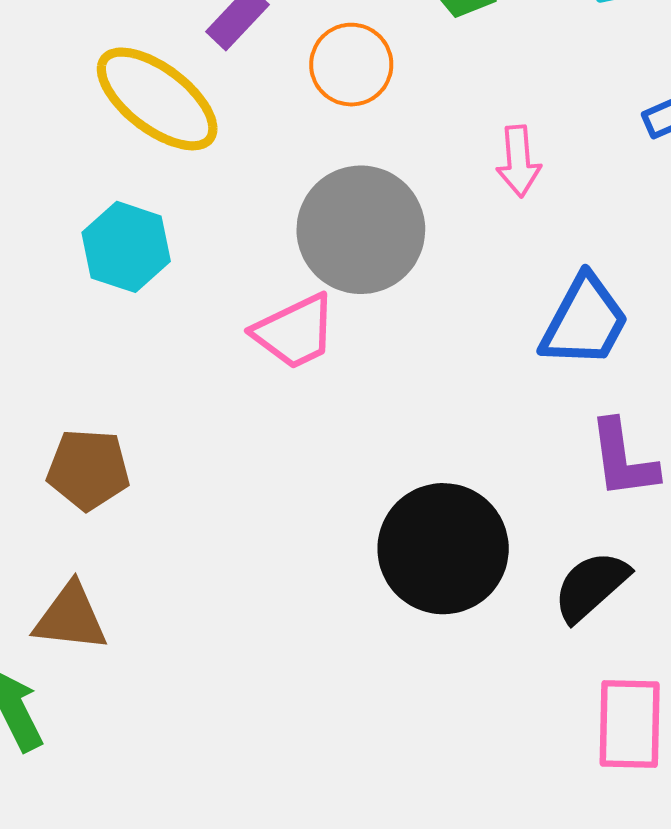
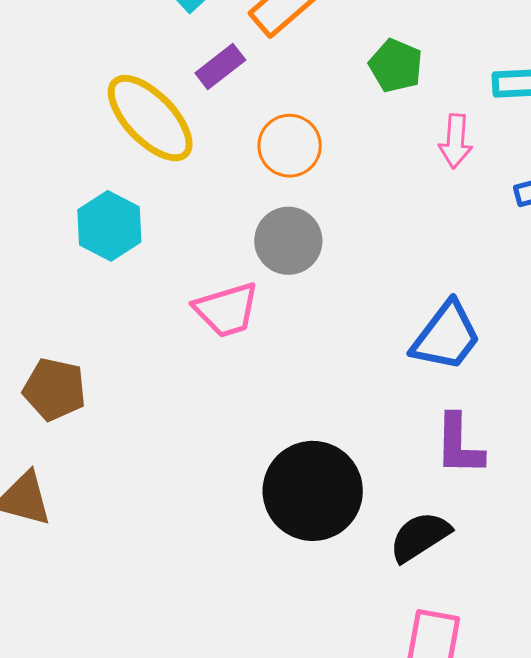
orange circle: (351, 65) -> (290, 146), moved
pink arrow: (519, 161) -> (455, 141), moved
gray circle: (361, 230) -> (288, 241), size x0.7

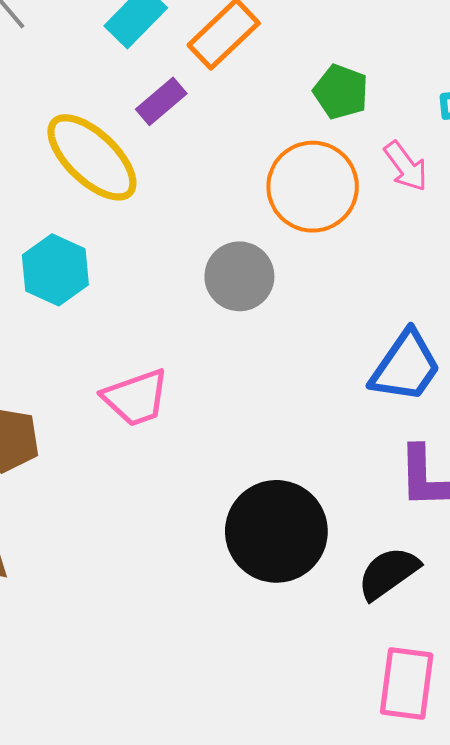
pink arrow: (455, 141) -> (406, 166), turned -38
orange circle: (290, 146) -> (313, 187), moved, size x1.4
pink trapezoid: (226, 310) -> (136, 398), moved

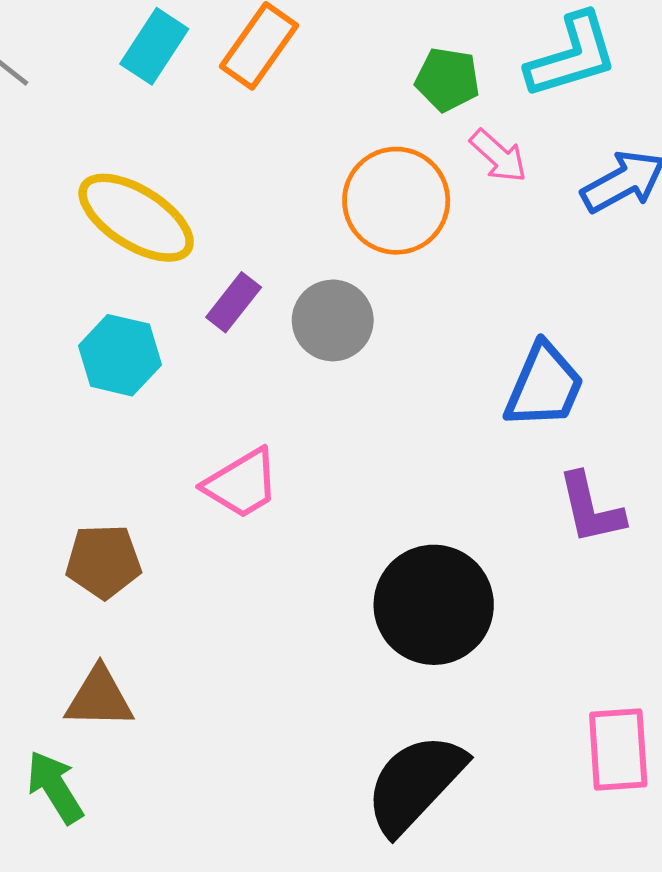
green pentagon: (341, 92) -> (447, 79), moved
purple rectangle: (161, 101) -> (234, 302), moved
black semicircle: (388, 573) -> (415, 783), moved, size x1.5

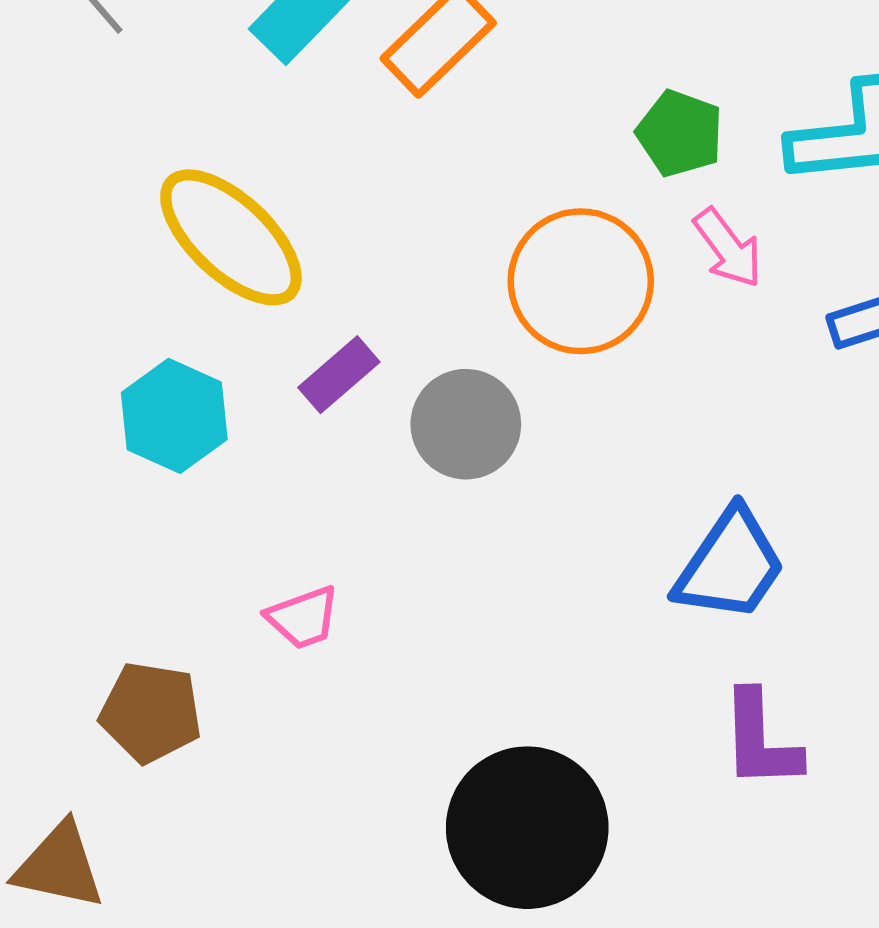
pink trapezoid: (242, 484) -> (303, 618), size x0.7
brown pentagon: (104, 561) -> (151, 712), moved

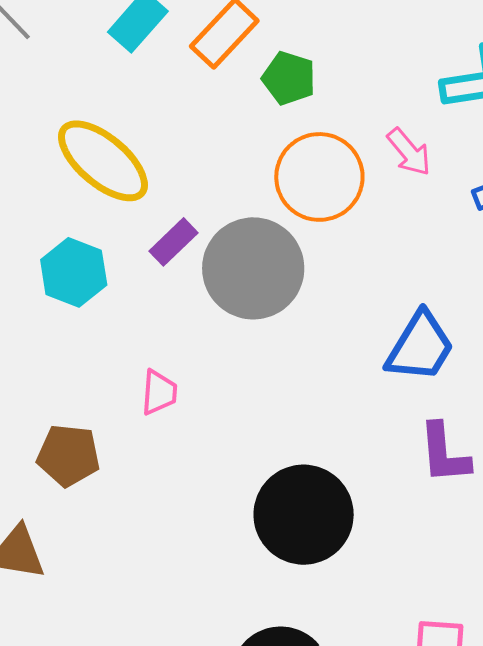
green pentagon: (680, 133) -> (289, 78), moved
gray circle: (466, 424) -> (253, 268), size x1.5
pink trapezoid: (303, 618) -> (159, 392), turned -63

